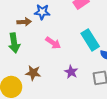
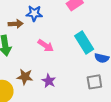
purple star: (71, 72) -> (49, 81), moved

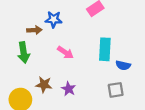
cyan rectangle: (84, 42) -> (105, 49), turned 35

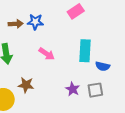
brown arrow: (34, 30) -> (16, 24), moved
purple star: (69, 89) -> (73, 89), moved

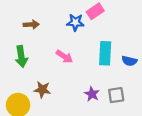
blue star: (35, 22) -> (75, 22), moved
blue semicircle: (103, 66) -> (129, 61), moved

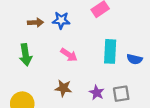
blue star: (75, 22) -> (61, 20), moved
brown star: (42, 90) -> (63, 88), moved

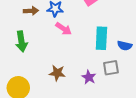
pink arrow: (69, 55) -> (64, 29), moved
gray square: (121, 94) -> (111, 68), moved

